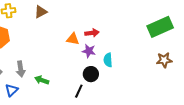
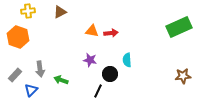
orange triangle: (73, 39) -> (92, 31), moved
purple star: (89, 51) -> (90, 60), moved
brown star: (164, 60) -> (183, 76), moved

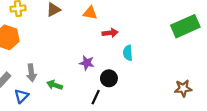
orange triangle: (92, 31) -> (90, 13), moved
cyan semicircle: (127, 60) -> (128, 53), moved
brown star: (183, 76) -> (183, 88), moved

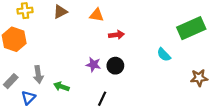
cyan semicircle: (128, 53) -> (164, 55), moved, turned -40
black circle: (109, 78) -> (115, 66), moved
brown star: (183, 88) -> (199, 78), moved

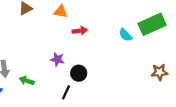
cyan semicircle: (164, 55) -> (125, 35), moved
black circle: (115, 66) -> (79, 73), moved

